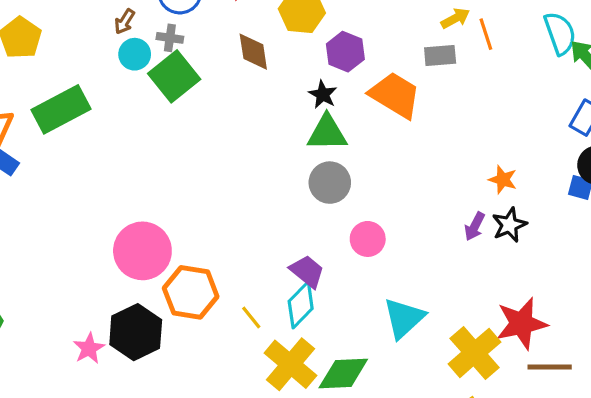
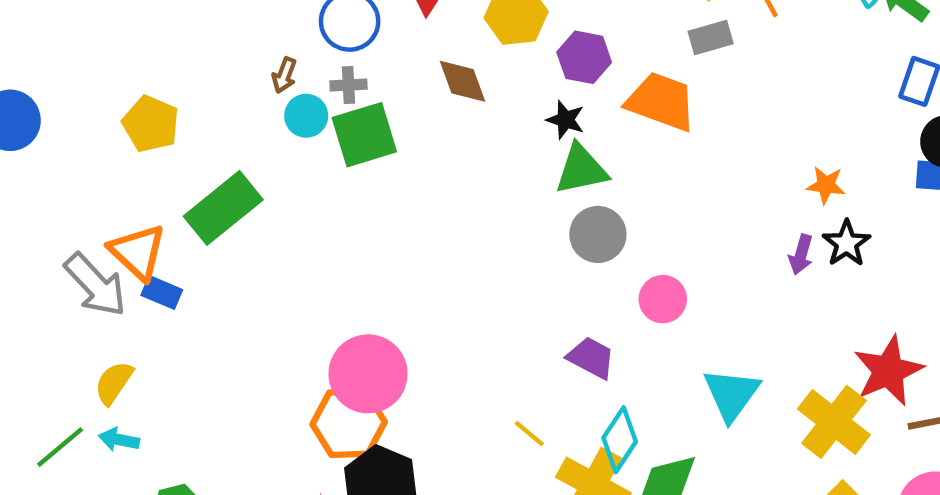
green square: (174, 76) -> (364, 135), turned 33
orange hexagon: (191, 292) -> (349, 423), moved
cyan diamond: (301, 305) -> (620, 440), moved

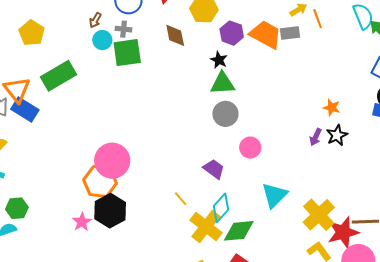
orange trapezoid: (661, 102) -> (266, 35), moved
blue rectangle: (162, 292) -> (25, 110), size x1.5
red star: (888, 371) -> (343, 232), moved

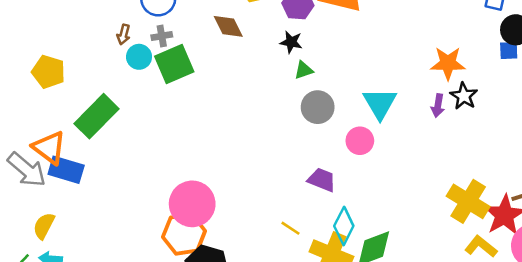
green triangle: (223, 83) -> (304, 70), size x0.6
orange star: (332, 108) -> (448, 63), size x1.5
cyan triangle: (275, 195) -> (380, 103), moved

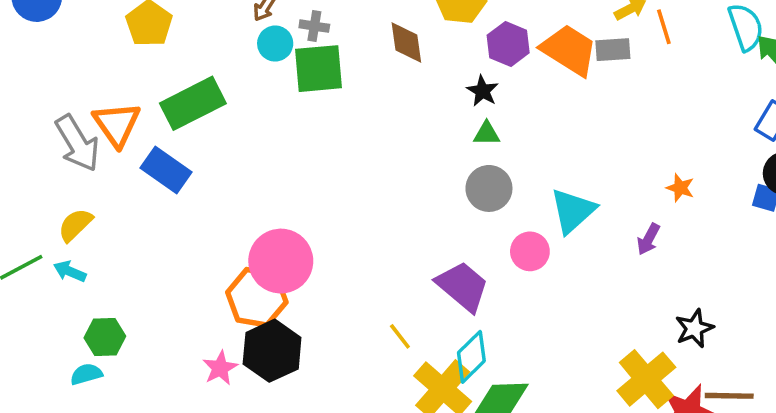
orange star: (448, 63) -> (680, 188), size x0.6
black star: (464, 96) -> (694, 328), moved
blue rectangle: (66, 170) -> (166, 170), moved
purple trapezoid: (322, 180) -> (463, 286), size x1.4

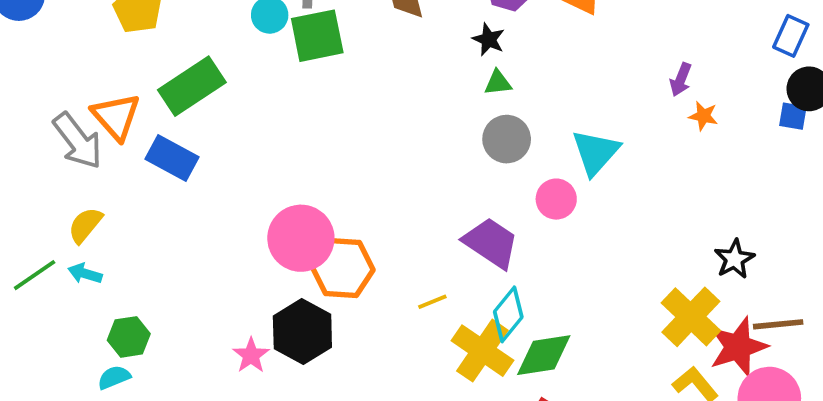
purple arrow: (648, 239) -> (681, 80), moved
orange hexagon: (257, 297) -> (342, 268), moved
yellow line: (400, 336) -> (432, 302), turned -68

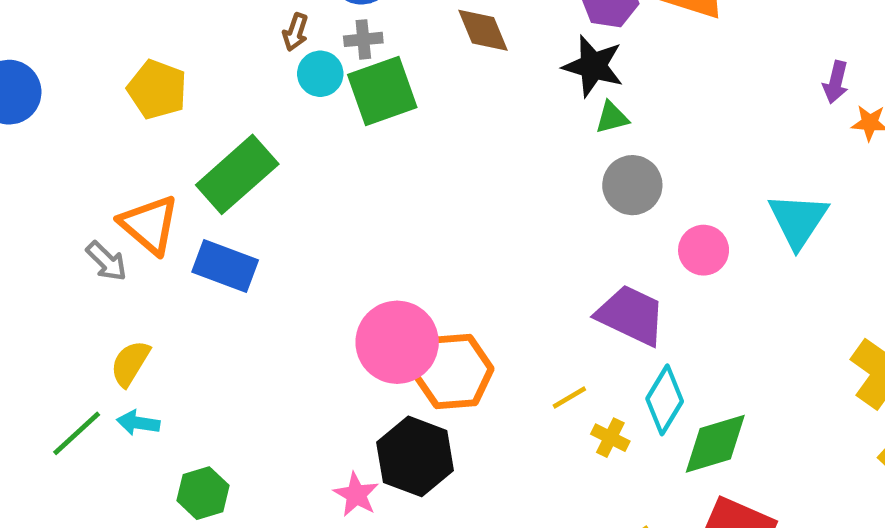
black star: (489, 39) -> (593, 66), size x1.5
gray arrow: (78, 141) -> (106, 261), size x0.6
cyan triangle: (596, 152) -> (798, 220), moved
yellow cross: (482, 351) -> (610, 438), moved, size x0.5

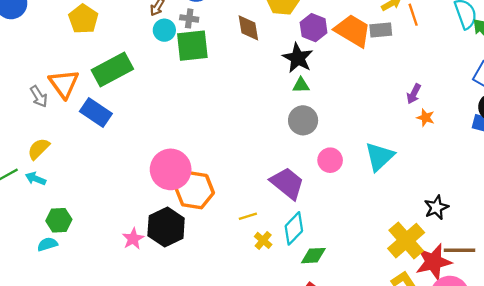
green diamond: (715, 444) -> (313, 256), size x0.7

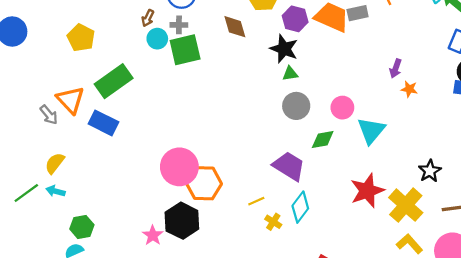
pink circle: (330, 160) -> (342, 108), moved
green diamond: (313, 256) -> (323, 140), moved
red star: (433, 262) -> (367, 191), moved

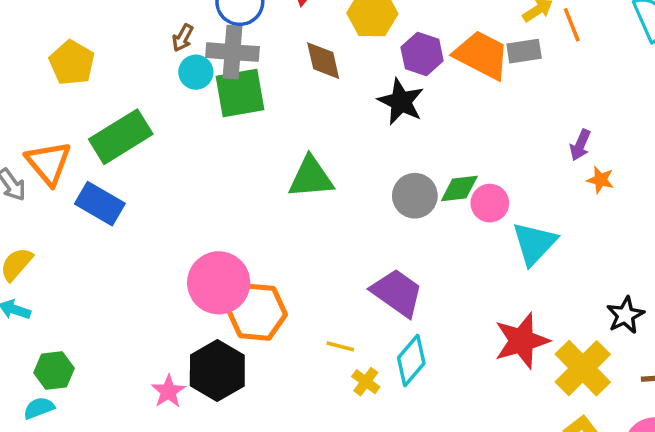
gray cross: (179, 25) -> (232, 52), size x1.8
green triangle: (290, 74) -> (311, 177), moved, size x1.8
green diamond: (323, 140) -> (459, 189), moved
yellow line: (256, 201) -> (340, 346), turned 35

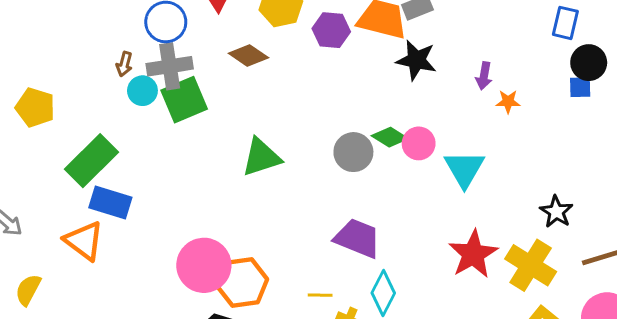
brown diamond: (323, 61) -> (248, 55), turned -30
black star: (401, 102) -> (416, 60), moved
orange triangle: (49, 163) -> (84, 241), moved
green diamond: (459, 189) -> (390, 137), turned 52
blue rectangle: (100, 204) -> (110, 203), moved

